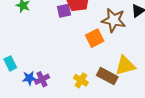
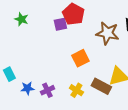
orange square: (95, 38) -> (80, 58), moved
purple cross: (42, 79) -> (47, 90), moved

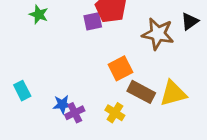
brown rectangle: (101, 86) -> (141, 92), moved
blue star: (27, 88) -> (62, 104), moved

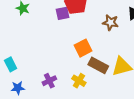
brown star: (158, 34) -> (110, 23), size x0.7
blue star: (62, 104) -> (18, 88), moved

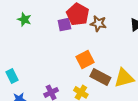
brown star: (110, 23) -> (98, 24), moved

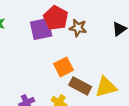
purple square: (64, 25) -> (41, 29), size x1.5

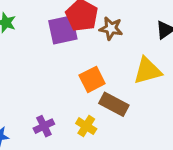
yellow triangle: (106, 87) -> (147, 71), moved

